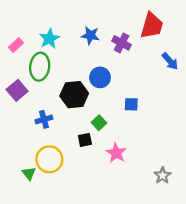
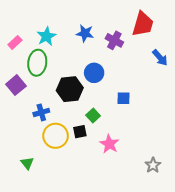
yellow circle: (49, 159) -> (56, 136), moved

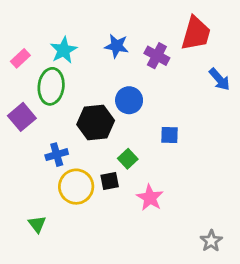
gray star: (153, 165) -> (211, 241), moved

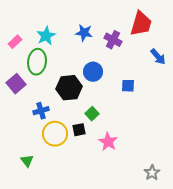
blue square: (169, 135) -> (128, 86), moved

